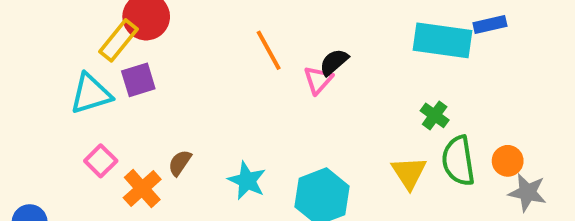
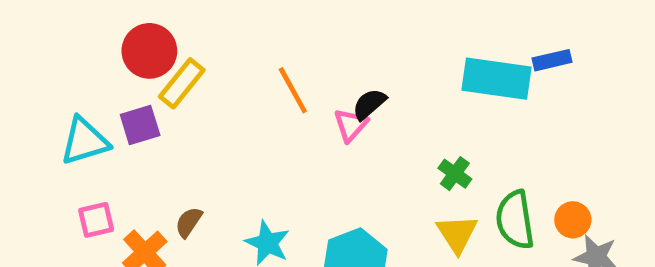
yellow rectangle: (119, 40) -> (182, 83), moved
green cross: (435, 115) -> (455, 174), moved
pink square: (101, 161) -> (96, 220), turned 32

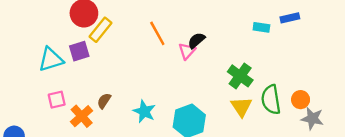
cyan rectangle: (496, 79) -> (261, 27), size x0.5
green cross: (455, 174) -> (240, 76), size x1.5

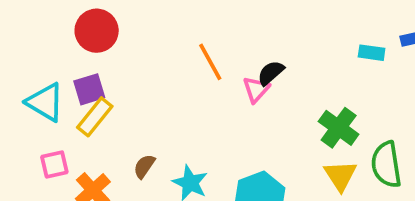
yellow rectangle: (101, 30) -> (95, 117), moved
cyan triangle: (51, 59) -> (45, 102), turned 48
brown semicircle: (104, 101) -> (144, 166), moved

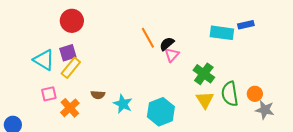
cyan rectangle: (372, 53) -> (222, 33), size x1.6
orange line: (210, 62) -> (148, 38), moved
pink triangle: (256, 89) -> (172, 55), moved
brown semicircle: (144, 166) -> (98, 95), turned -120

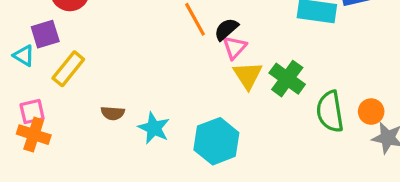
purple square: (68, 53) -> (45, 34), moved
cyan triangle: (44, 60) -> (24, 56), size x0.6
yellow triangle: (205, 100) -> (248, 75), moved
orange cross: (70, 108) -> (34, 135), moved, turned -30

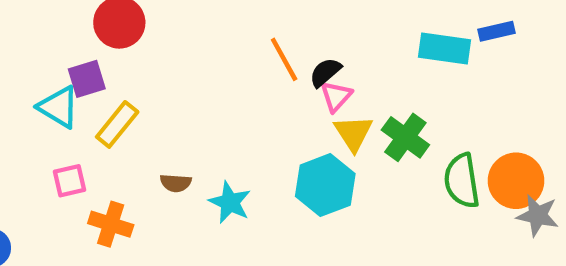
cyan triangle: (24, 56) -> (59, 107), size x1.5
orange circle: (371, 112) -> (516, 181), size x1.6
orange cross: (34, 135) -> (111, 224), moved
cyan hexagon: (216, 141) -> (325, 185), moved

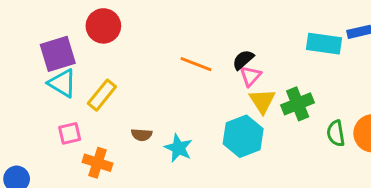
orange line: (284, 59) -> (196, 64), moved, turned -40
purple square: (87, 79) -> (58, 54), moved, size x1.4
green cross: (405, 137) -> (298, 104), turned 32
green semicircle: (462, 181) -> (336, 133), size x0.7

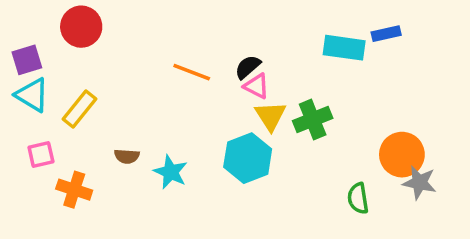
purple square: (58, 54) -> (27, 60), size x0.7
pink triangle: (250, 76) -> (256, 86), turned -45
green semicircle: (336, 133) -> (358, 198), moved

